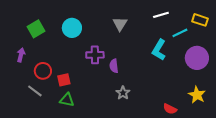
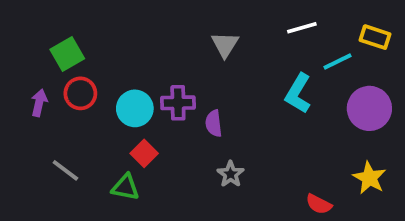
cyan circle: (72, 28) -> (135, 108), moved
red circle: (43, 71) -> (80, 93), moved
red square: (64, 80) -> (144, 153), moved, turned -32

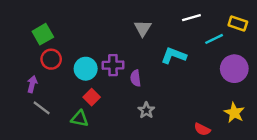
cyan L-shape: (298, 93) -> (174, 56), moved, turned 80
purple arrow: (39, 103) -> (32, 84), moved

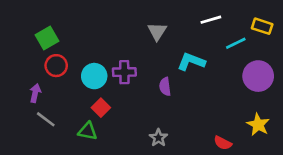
purple semicircle: (136, 78) -> (165, 87), moved
gray star: (146, 110) -> (158, 138), moved

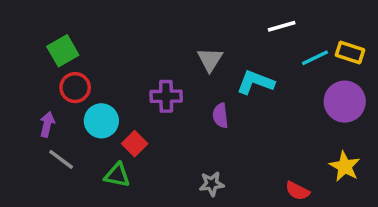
yellow rectangle: (262, 26) -> (350, 53), moved
gray triangle: (157, 31) -> (210, 60), moved
cyan circle: (94, 76) -> (101, 121), moved
gray star: (158, 138) -> (212, 184), turned 30

